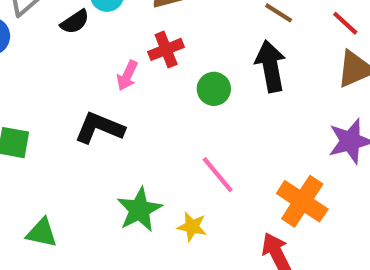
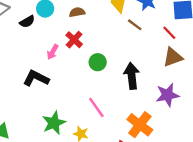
red cross: (166, 49) -> (74, 40), turned -30
black arrow: (270, 66) -> (132, 76), moved

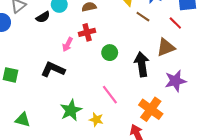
red cross: (74, 40) -> (87, 32), turned 35
brown triangle: (173, 57) -> (166, 47), moved

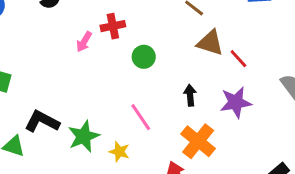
red line: (175, 23) -> (238, 59), moved
brown triangle: (166, 47) -> (210, 43), moved, turned 36
black arrow: (142, 64) -> (190, 95), moved, size x0.6
black L-shape: (53, 69) -> (42, 121), moved

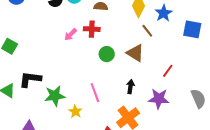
brown triangle: (210, 43) -> (135, 53), moved
red line: (238, 59) -> (168, 71), turned 64
black L-shape: (42, 121) -> (30, 79), turned -35

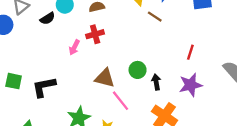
brown triangle: (135, 53) -> (105, 78), moved
green circle: (107, 54) -> (138, 70), moved
black L-shape: (30, 79) -> (44, 87), moved

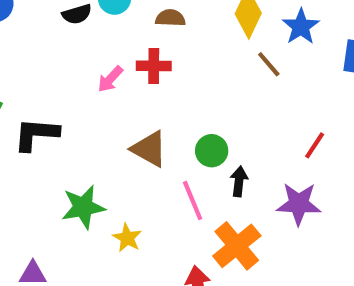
pink line: (120, 101) -> (193, 200), moved

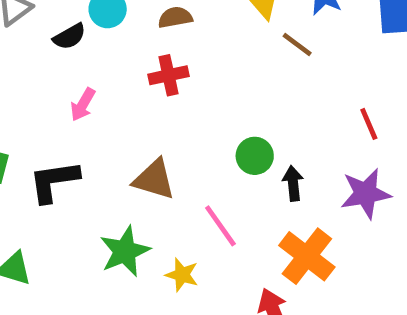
pink arrow: (110, 79) -> (83, 105), moved
red line: (315, 145) -> (369, 124), turned -44
brown triangle: (149, 149) -> (154, 179), moved
pink line: (193, 200) -> (220, 226), moved

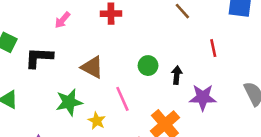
red line: (369, 124) -> (213, 48), moved
black arrow: (293, 183) -> (177, 75), moved

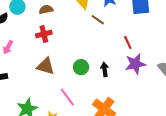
brown triangle: (92, 67) -> (46, 66), moved
purple star: (203, 97) -> (135, 64), moved

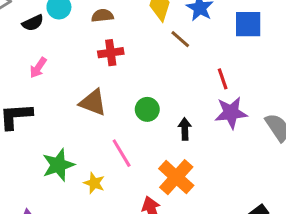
red cross: (44, 34) -> (111, 53), moved
black arrow: (105, 69) -> (185, 129), moved

